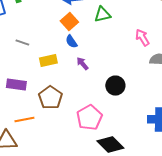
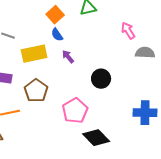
yellow rectangle: (48, 60) -> (34, 54), size x1.4

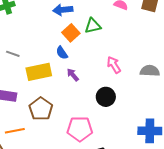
orange square: (55, 15) -> (71, 33), moved
pink arrow: (128, 31) -> (114, 65), moved
pink pentagon: (75, 111) -> (80, 129), turned 30

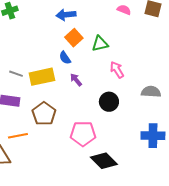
green triangle: (93, 26) -> (100, 44), moved
gray line: (13, 54) -> (16, 74), moved
gray semicircle: (150, 71) -> (151, 92), moved

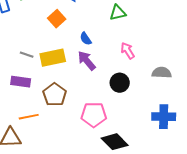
orange square: (74, 38) -> (57, 19), moved
green triangle: (100, 44) -> (118, 13), moved
blue semicircle: (65, 58) -> (86, 39), moved
purple arrow: (76, 80) -> (87, 61), size x1.5

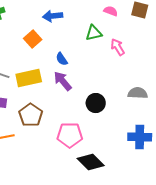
pink arrow: (128, 51) -> (118, 47), moved

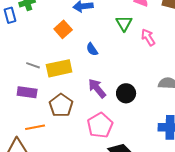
green triangle: (94, 33) -> (124, 23), turned -48
purple arrow: (63, 81) -> (97, 88), moved
pink pentagon: (70, 135) -> (100, 125), turned -30

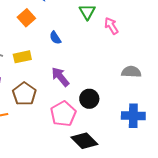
yellow rectangle: (59, 68) -> (22, 57), size x0.7
black circle: (126, 93) -> (89, 99), moved

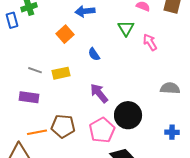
brown pentagon: (24, 94) -> (63, 126), moved, turned -30
black circle: (89, 99) -> (128, 115), size x1.4
blue cross: (133, 116) -> (172, 132), size x0.6

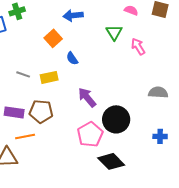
blue semicircle: (94, 54) -> (72, 58), moved
purple rectangle: (29, 97) -> (14, 112), moved
brown pentagon: (63, 126) -> (41, 111), moved

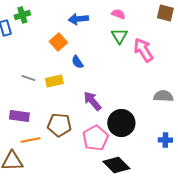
pink semicircle: (131, 10) -> (118, 14), moved
pink arrow: (138, 46) -> (143, 50), size x1.4
brown pentagon: (41, 111) -> (59, 125), moved

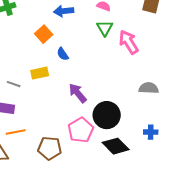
gray line: (28, 78) -> (14, 84), moved
brown pentagon: (59, 125) -> (50, 148), moved
black diamond: (116, 165) -> (116, 146), moved

